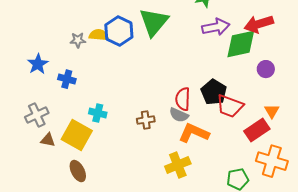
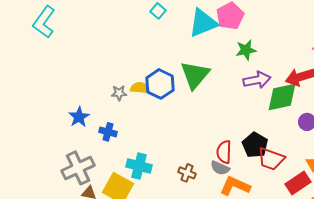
cyan cross: (98, 113) -> (139, 166), size x1.4
gray cross: (37, 115) -> (78, 168), size x1.4
brown cross: (146, 120) -> (187, 173), turned 30

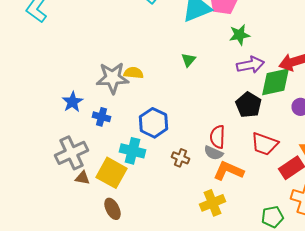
green triangle: (195, 75) -> (188, 60), size x0.5
blue hexagon: (160, 84) -> (154, 123), moved
gray star: (119, 93) -> (112, 78), size x2.0
black pentagon: (255, 145) -> (248, 105), moved

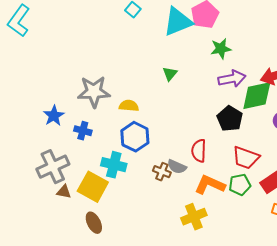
yellow semicircle: (134, 73) -> (129, 106), moved
gray semicircle: (214, 153) -> (177, 167), moved
green pentagon: (272, 217) -> (240, 185), moved

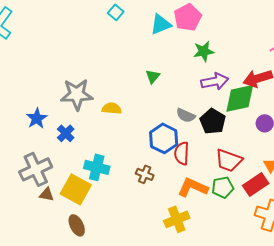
cyan triangle: (178, 22) -> (161, 24), size x0.7
blue cross: (83, 131) -> (66, 133), turned 30
blue hexagon: (135, 137) -> (164, 138), moved
gray semicircle: (177, 167) -> (186, 115), moved

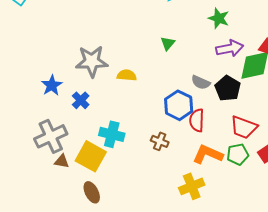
green star: (204, 51) -> (219, 18), turned 30

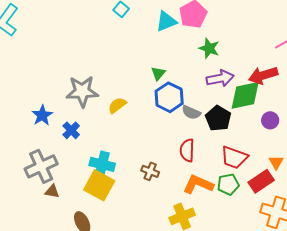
yellow semicircle: (127, 75) -> (117, 105), turned -42
blue hexagon: (179, 105) -> (169, 97), moved
yellow square: (91, 156) -> (99, 185), moved

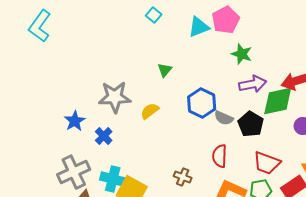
green triangle: (158, 73) -> (165, 70), moved
cyan cross: (102, 164) -> (113, 179), moved

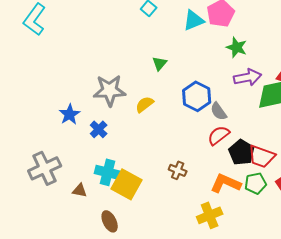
gray semicircle: (224, 118) -> (219, 111), turned 30
black pentagon: (251, 124) -> (242, 152), moved
red semicircle: (220, 156) -> (219, 135), moved, turned 50
gray cross: (74, 172) -> (45, 168), moved

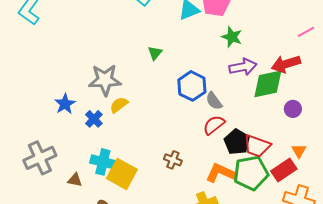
yellow semicircle: (145, 104) -> (119, 105), moved
green pentagon: (256, 183) -> (251, 173), size x1.6

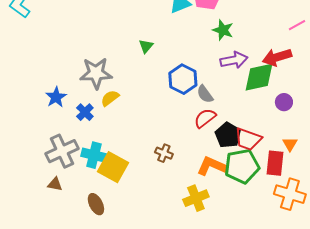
gray cross: (40, 158) -> (62, 151), moved
red rectangle: (284, 170) -> (275, 163), turned -50
brown triangle: (75, 180) -> (55, 184), moved

